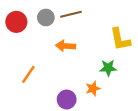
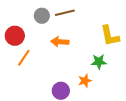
red circle: (16, 22) -> (15, 36), moved
orange line: (28, 74) -> (24, 58), moved

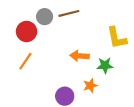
red circle: (15, 36) -> (27, 31), moved
orange arrow: (60, 42) -> (80, 56), moved

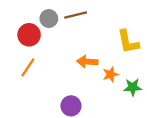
green star: (105, 65) -> (133, 87), moved
orange star: (90, 86) -> (111, 74), moved

